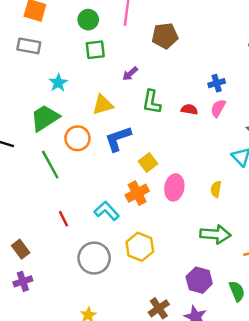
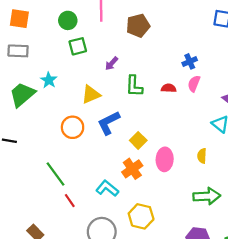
green trapezoid: (45, 118) -> (22, 94), moved
green line: (50, 165) -> (55, 174), moved

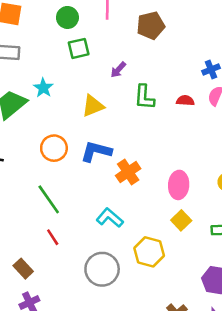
blue L-shape: (109, 123) -> (96, 151), moved, turned 40
orange circle: (73, 127) -> (54, 148), moved
yellow square: (138, 140) -> (181, 220), moved
orange cross: (132, 169) -> (128, 172), moved
red line: (70, 201) -> (53, 237), moved

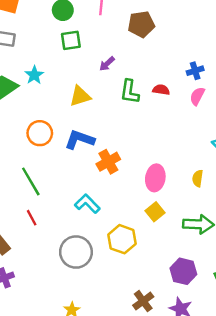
red semicircle: (185, 101) -> (161, 90), moved

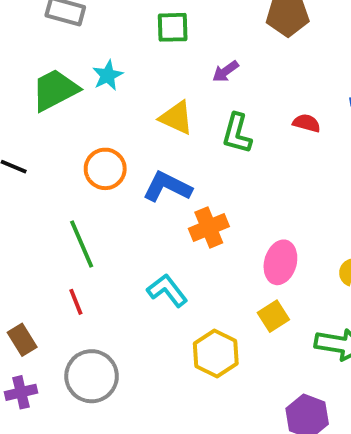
green L-shape: (130, 92) -> (237, 133), moved
yellow triangle: (80, 96) -> (176, 118), turned 35
gray circle: (76, 252) -> (92, 376), moved

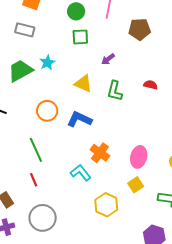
orange cross: (209, 227) -> (100, 153), moved, turned -30

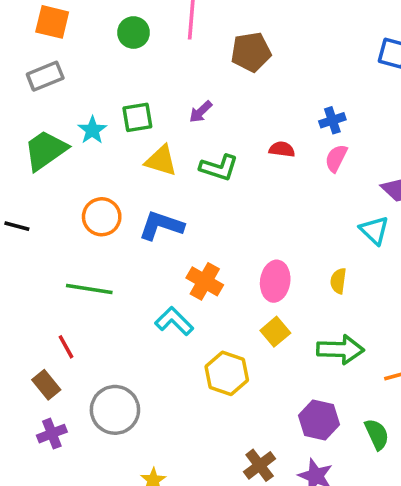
gray rectangle: (25, 30) -> (45, 76), turned -30
green square: (80, 37) -> (137, 117), moved
green L-shape: (115, 91) -> (219, 168), turned -80
green line: (36, 150) -> (89, 289), turned -50
red line: (34, 180) -> (66, 347), moved

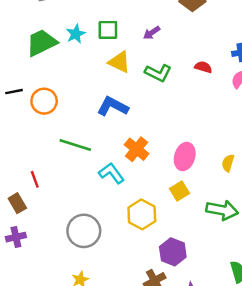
orange circle: (102, 217) -> (44, 101), moved
black line: (17, 226) -> (14, 92), turned -35
green line: (89, 289) -> (75, 145), moved
gray circle: (115, 410) -> (84, 231), moved
purple hexagon: (319, 420) -> (173, 252), moved

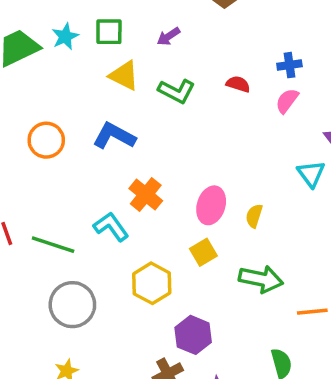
orange circle: (44, 101) -> (46, 140), moved
green line: (75, 145) -> (53, 245), moved
yellow semicircle: (228, 163) -> (254, 216), moved

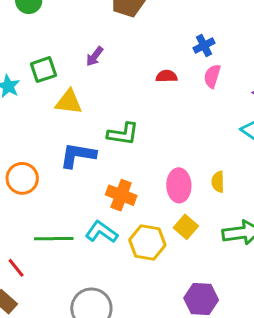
green L-shape: (177, 91) -> (123, 134), moved
green line: (53, 245) -> (54, 239), moved
yellow hexagon: (152, 283) -> (147, 243), moved

